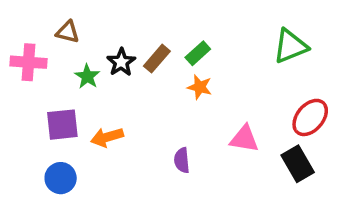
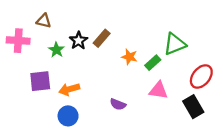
green triangle: (291, 46) -> (175, 44), moved
green rectangle: (198, 53) -> (153, 63), moved
purple semicircle: (182, 160) -> (118, 104), turned -63
blue circle: (61, 178) -> (68, 116), moved

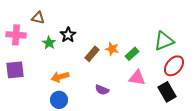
brown rectangle: (102, 38) -> (92, 54), moved
green triangle: (175, 44) -> (164, 41), moved
purple square: (40, 81) -> (15, 70), moved

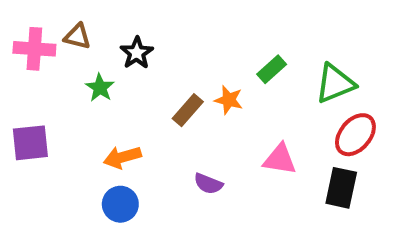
pink cross: (16, 35) -> (34, 49), moved
black star: (68, 35) -> (137, 53), moved
green rectangle: (132, 54) -> (272, 69), moved
black rectangle: (167, 92) -> (341, 188), turned 42

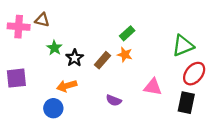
black star: (137, 53) -> (75, 58), moved
green rectangle: (272, 69) -> (127, 33), moved
blue circle: (120, 204) -> (53, 108), moved

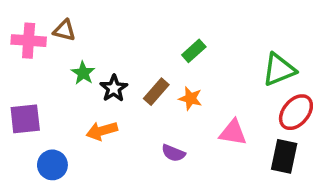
orange star: (125, 55) -> (190, 99), moved
blue circle: (53, 108) -> (52, 165), moved

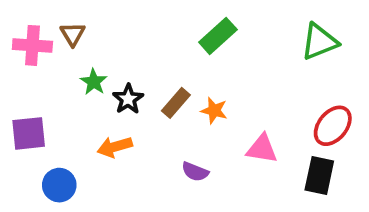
brown triangle: (64, 30) -> (73, 34), turned 45
green rectangle: (194, 51) -> (218, 36), moved, size x1.4
green triangle: (279, 70) -> (319, 42), moved

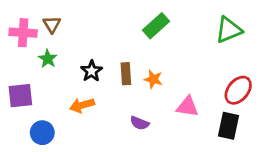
green star: (94, 82) -> (48, 59), moved
brown rectangle: (176, 103) -> (126, 74), turned -45

